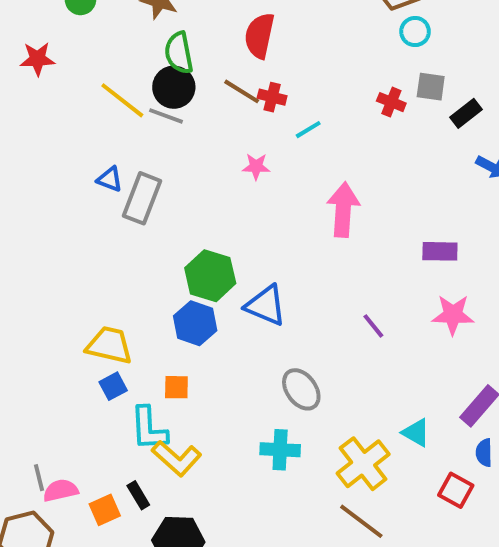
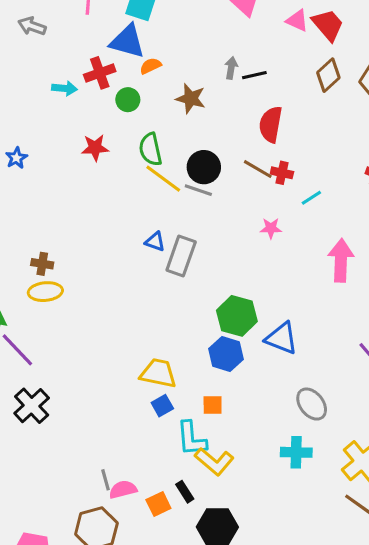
green semicircle: (179, 53) -> (150, 149), moved

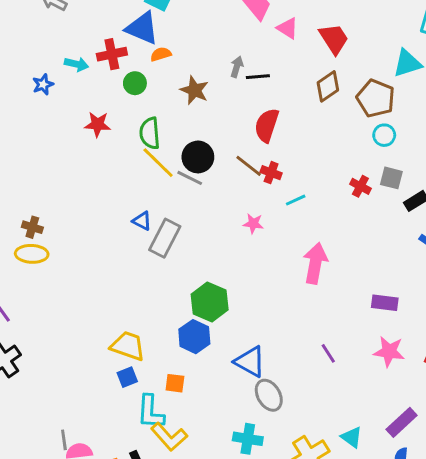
pink triangle: (297, 21) -> (288, 28), moved
blue star: (16, 158) -> (43, 84), moved
blue triangle: (282, 338) -> (250, 362), moved

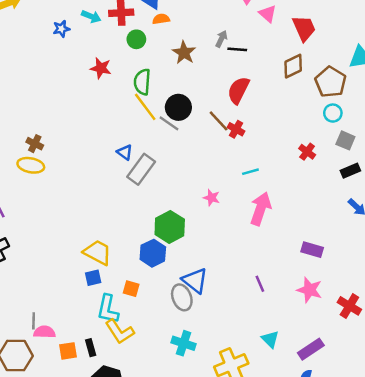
gray square: (391, 178) -> (345, 140), moved
cyan line: (296, 200) -> (250, 172), moved
pink star: (253, 224) -> (211, 198), moved
gray ellipse: (269, 395) -> (182, 297), moved
cyan triangle: (352, 437) -> (270, 339), moved

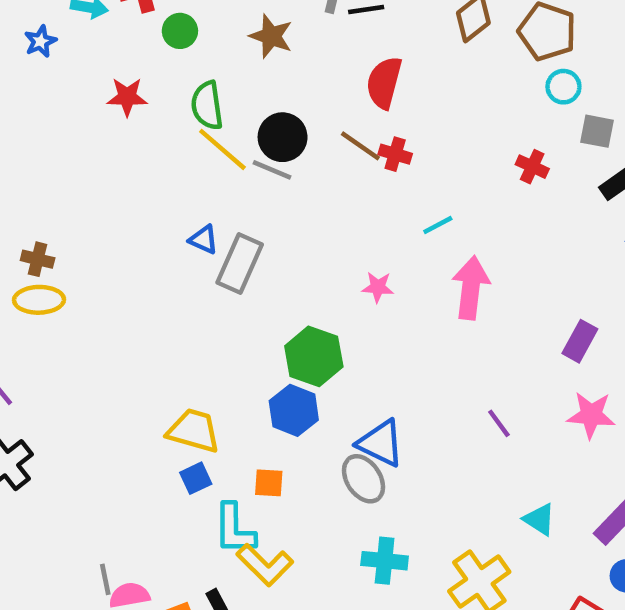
purple rectangle: (312, 250) -> (580, 341), turned -65

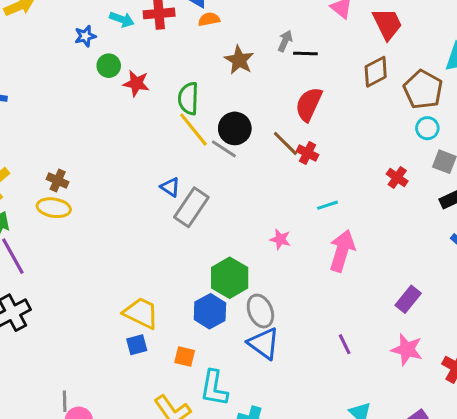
green circle: (180, 31) -> (109, 66), moved
gray ellipse: (363, 479) -> (260, 311), moved
cyan L-shape: (234, 529) -> (214, 388), moved

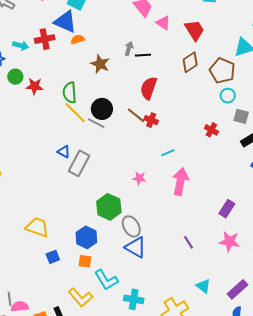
blue hexagon: (210, 311) -> (86, 237), moved
yellow trapezoid: (141, 313) -> (37, 227), moved
cyan L-shape: (214, 388) -> (106, 280), turned -35

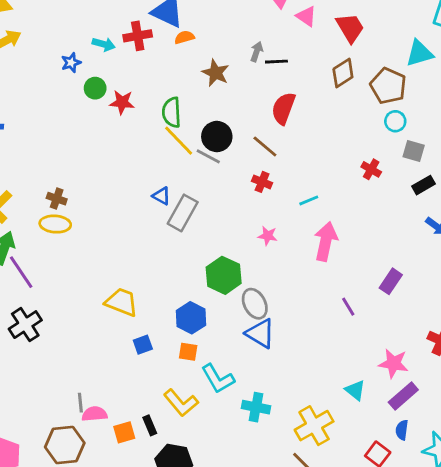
red cross: (151, 120) -> (262, 182), moved
purple line: (189, 242) -> (348, 307), moved
pink star: (230, 242) -> (393, 363), moved

